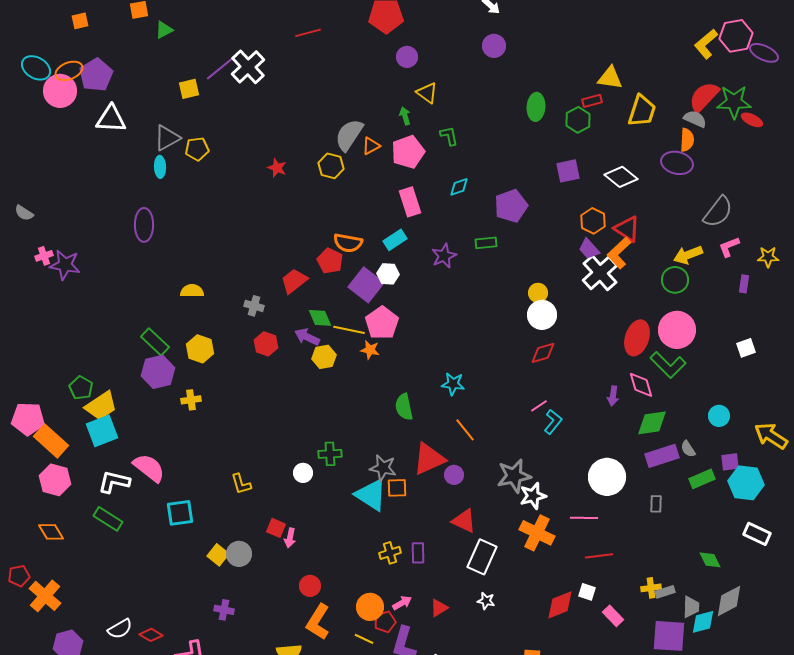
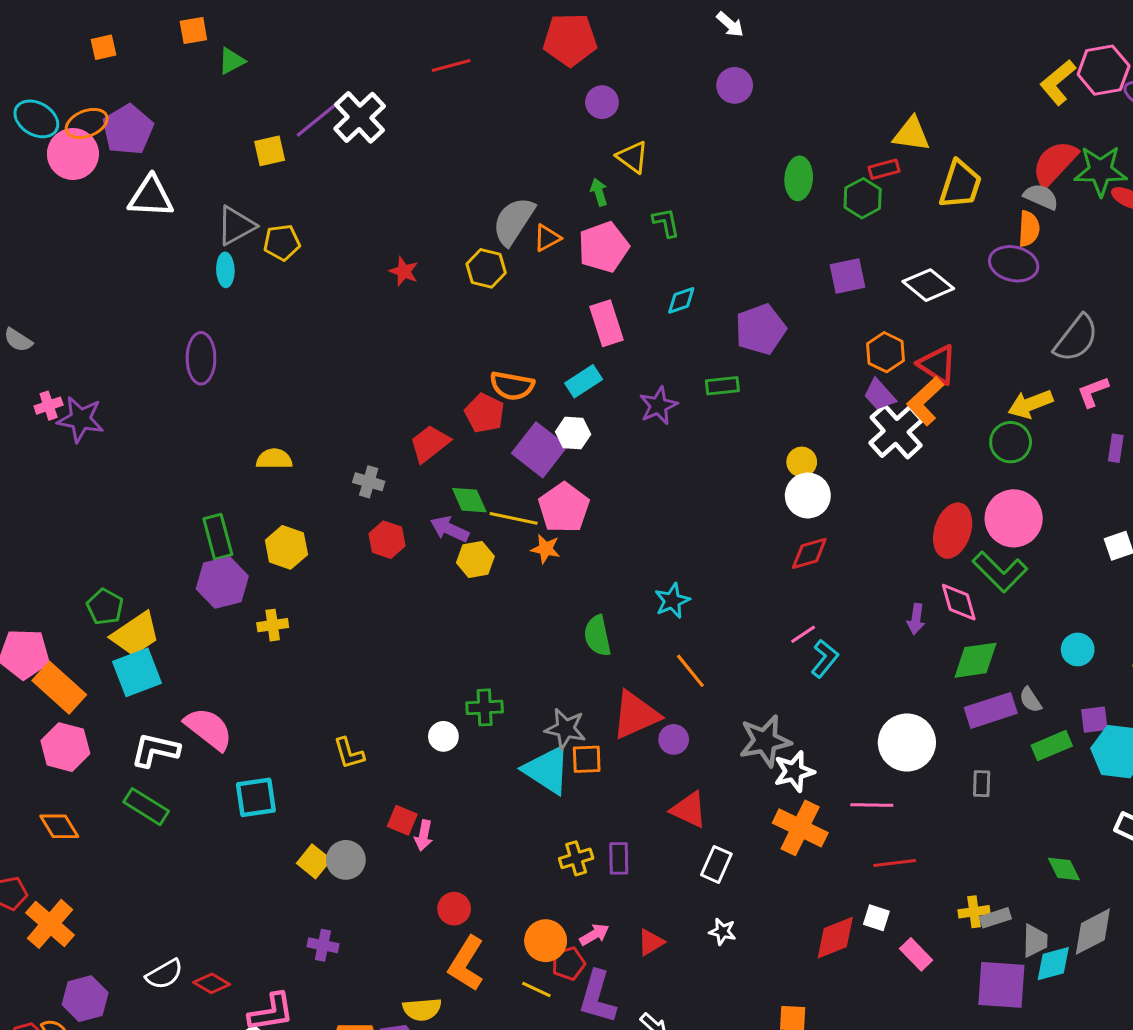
green rectangle: (155, 342) -> (218, 537), turned 32
cyan star: (453, 384) -> (672, 601), turned -30
white rectangle: (482, 557) -> (716, 864), size x0.7

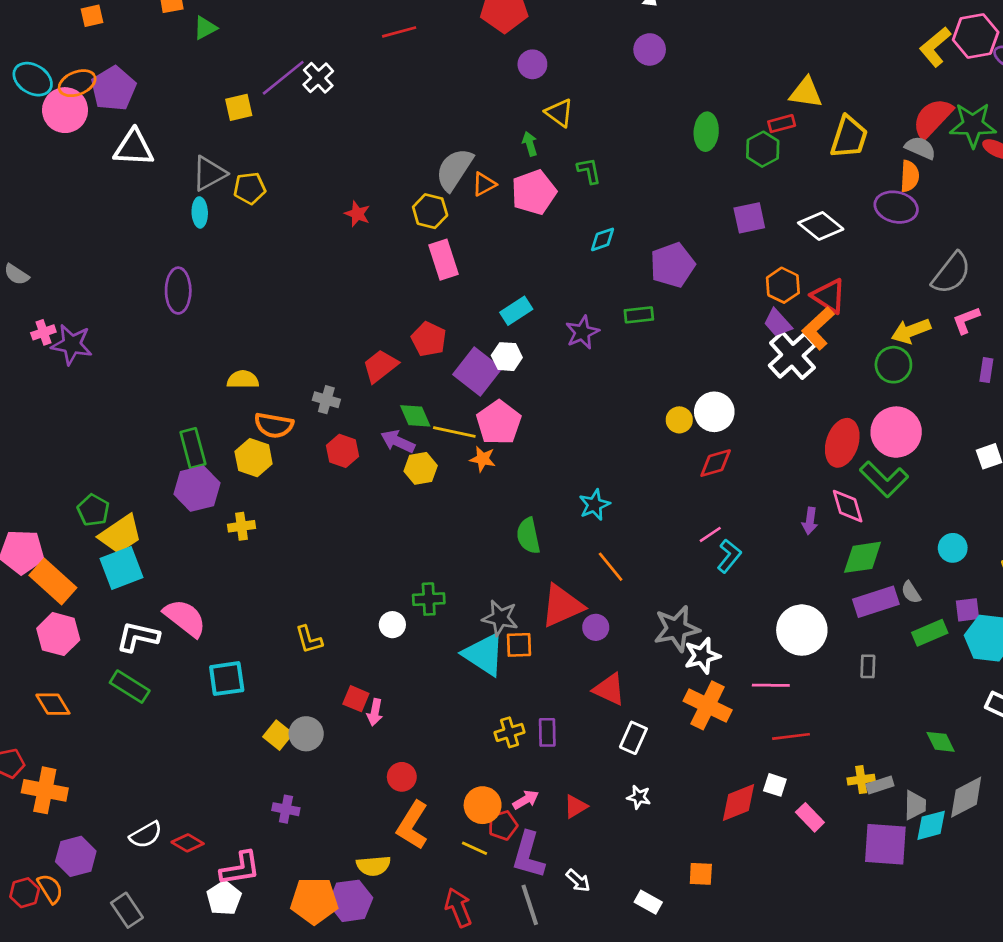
white cross: (360, 117) -> (318, 78), size x0.7
pink rectangle: (607, 323) -> (444, 260), moved
orange semicircle: (512, 386) -> (274, 425), moved
yellow circle: (802, 462) -> (679, 420), moved
orange cross: (50, 924) -> (45, 790), turned -30

